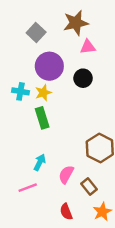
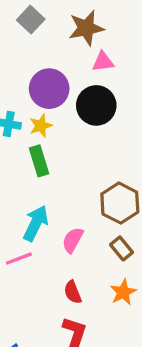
gray square: (36, 32) -> (31, 20), moved
black circle: (83, 78) -> (96, 105), size x1.5
cyan arrow: (40, 162) -> (36, 223), size x1.5
brown rectangle: (89, 186) -> (121, 248), moved

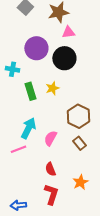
yellow star: (41, 126) -> (52, 88), moved
orange star: (123, 292) -> (80, 182), moved

